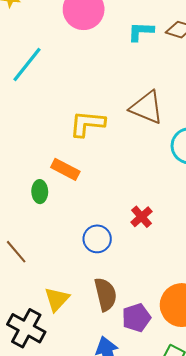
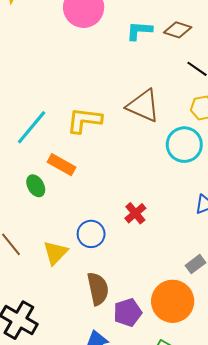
cyan line: (27, 65) -> (32, 127), moved
green ellipse: (40, 192) -> (36, 186), turned -30
yellow triangle: (57, 299) -> (55, 253), moved

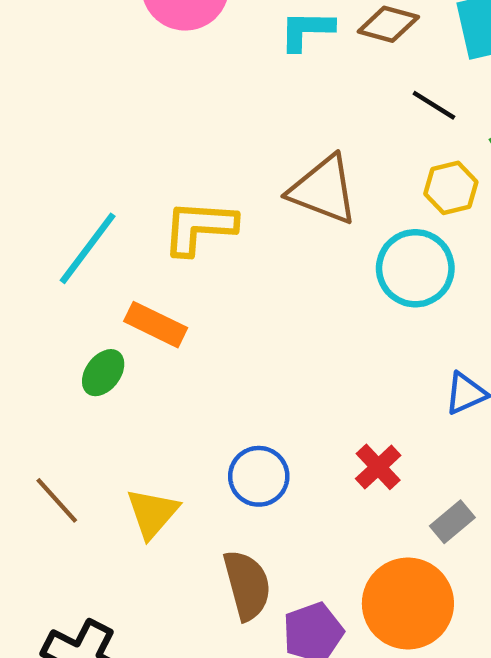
green ellipse: (36, 186) -> (103, 373), turned 70
red cross: (135, 213) -> (378, 467), moved
blue circle: (91, 234) -> (259, 476), moved

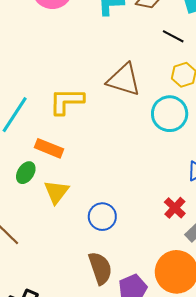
red cross: (378, 467) -> (175, 208), moved
yellow triangle: (152, 513) -> (56, 192), moved

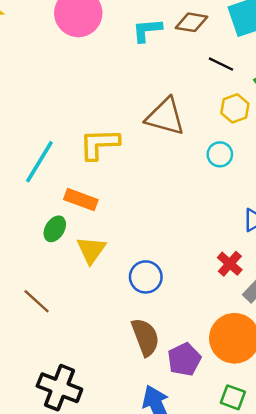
cyan circle: (170, 114) -> (220, 154), size x0.6

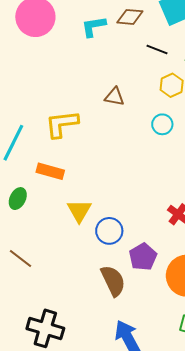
brown triangle: (165, 117) -> (114, 97), size x0.6
green ellipse: (55, 229) -> (18, 199), moved
yellow triangle: (91, 250) -> (79, 211), moved
purple pentagon: (184, 359) -> (143, 257), moved

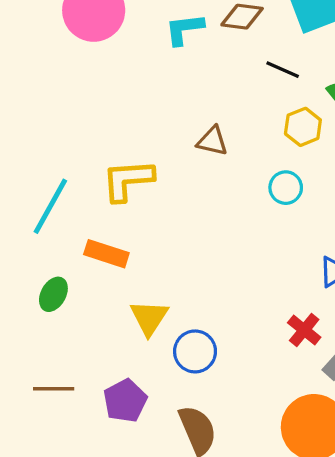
purple pentagon: (143, 257) -> (125, 401), moved
brown line: (21, 259) -> (54, 389), turned -40

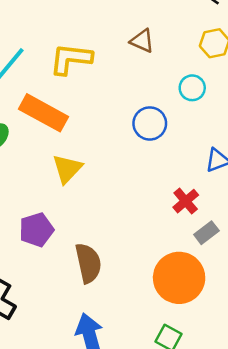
orange rectangle: (106, 254) -> (43, 113), size x1.4
blue circle: (195, 351) -> (150, 123), moved

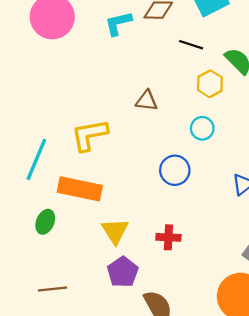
red cross: (186, 201) -> (168, 237), moved, turned -30
purple pentagon: (36, 230) -> (123, 272), moved

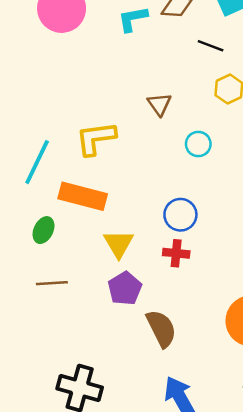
brown triangle: (147, 101) -> (159, 104), turned 45
cyan circle: (202, 128) -> (198, 144), moved
blue circle: (175, 170) -> (180, 215), moved
brown line: (53, 289) -> (52, 283), moved

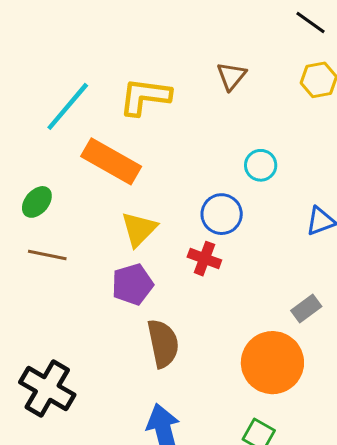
cyan circle: (198, 144) -> (261, 165), moved
green ellipse: (43, 230) -> (37, 202), moved

